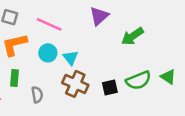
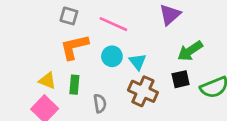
green arrow: (132, 36) -> (190, 51), moved
black square: (110, 87) -> (181, 79), moved

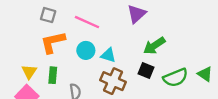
cyan triangle: (138, 62) -> (108, 55), turned -35
black square: (181, 79) -> (146, 70), turned 35
yellow triangle: (47, 81) -> (29, 72), turned 42

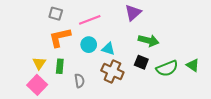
pink line: (87, 22) -> (90, 20), turned -45
green arrow: (154, 46) -> (149, 40), turned -132

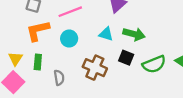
cyan triangle: (108, 49) -> (106, 34), moved

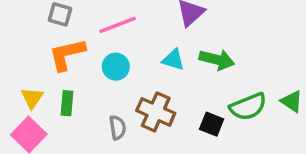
black square: (126, 58) -> (212, 124), moved
gray semicircle: (59, 78) -> (118, 128), moved

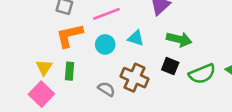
cyan triangle: (173, 60) -> (136, 38), moved
black square: (212, 124) -> (170, 66), moved
gray semicircle: (118, 128) -> (106, 89), turned -48

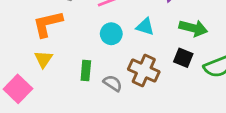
orange L-shape: (69, 36) -> (48, 24), moved
green rectangle: (69, 71) -> (86, 70), moved
pink square: (41, 94) -> (18, 89), moved

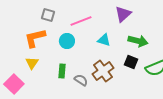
cyan circle: (111, 34) -> (67, 41), moved
brown cross: (144, 70) -> (103, 71), turned 30

